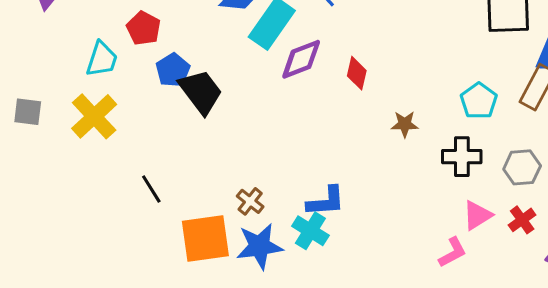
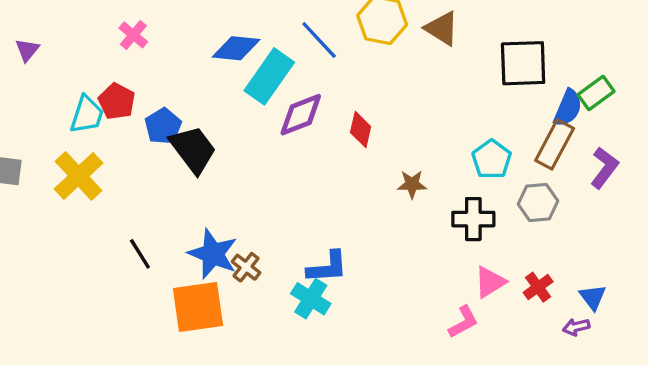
red pentagon: (144, 28) -> (117, 101), moved
gray hexagon: (522, 167) -> (538, 203), moved
blue star: (259, 246) -> (213, 254), moved, turned 30

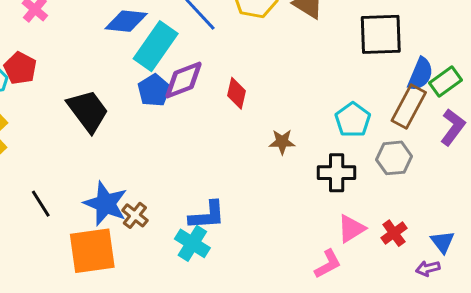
green rectangle: (596, 93) -> (445, 81), moved
blue pentagon: (163, 126) -> (154, 90), moved

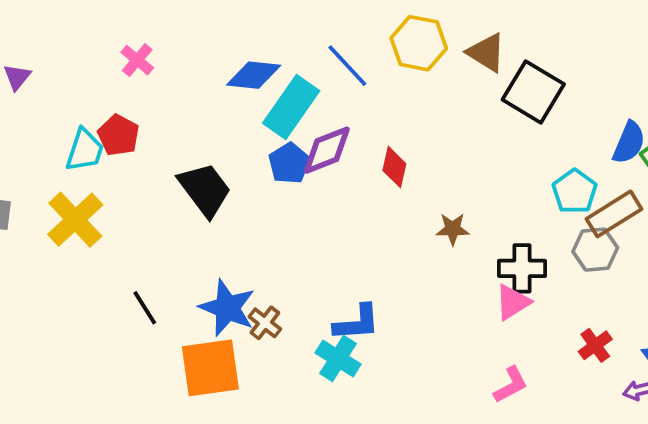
black square: (381, 34) -> (533, 92), moved, turned 33
brown rectangle: (409, 106) -> (614, 214), moved, turned 30
cyan pentagon: (353, 120) -> (575, 191), moved
pink triangle: (351, 229) -> (513, 302), moved

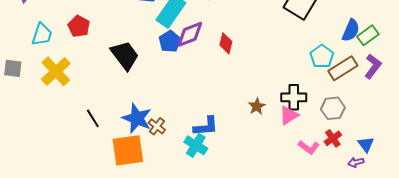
cyan trapezoid: (85, 150) -> (42, 34), moved
brown star: (453, 229) -> (257, 106), moved, turned -30
gray hexagon: (595, 250) -> (333, 108), moved
pink L-shape: (511, 385) -> (309, 147), moved, turned 65

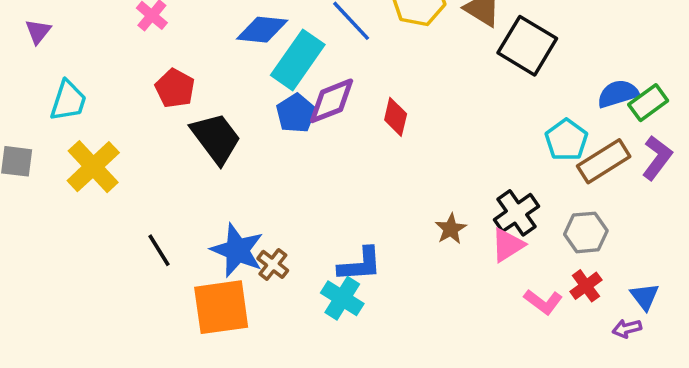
red pentagon: (79, 26) -> (175, 88), moved
blue semicircle: (351, 30) -> (618, 94), turned -130
black cross: (294, 97) -> (517, 213), turned -35

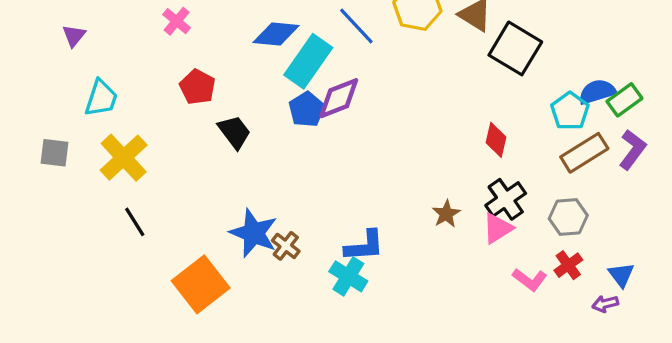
red diamond: (396, 117) -> (496, 140), moved
black trapezoid: (216, 138) -> (234, 132), size x0.7
cyan pentagon: (566, 140) -> (570, 111), moved
black line: (159, 250) -> (135, 222), moved
orange square: (221, 307) -> (201, 284), moved, turned -30

